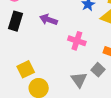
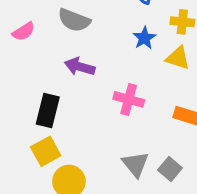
black rectangle: (15, 21) -> (48, 110), moved
gray square: (98, 70) -> (170, 169), moved

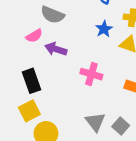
pink semicircle: (24, 32) -> (34, 36), moved
black rectangle: (48, 110) -> (32, 81), turned -35

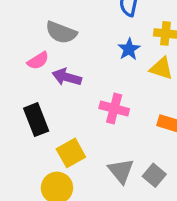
yellow square: (29, 111) -> (71, 153), moved

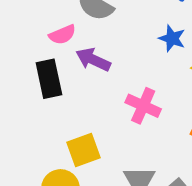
blue star: (129, 49) -> (172, 38), turned -30
black rectangle: (36, 120) -> (49, 79), moved

